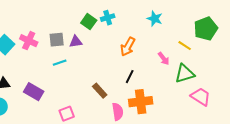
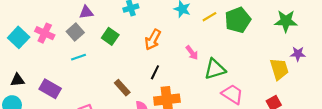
green square: (89, 22) -> (110, 36), moved
gray square: (57, 40) -> (75, 32), turned -35
purple triangle: (76, 42) -> (86, 12), moved
yellow line: (185, 46) -> (209, 17), moved, turned -64

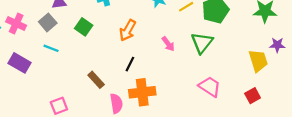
cyan line: (79, 57) -> (51, 48), turned 40
green triangle: (215, 69) -> (202, 43), moved, turned -35
purple rectangle: (50, 89) -> (20, 63), moved

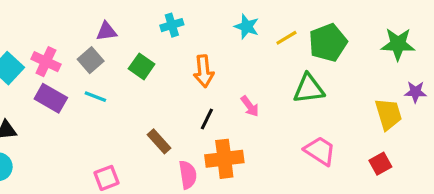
orange arrow: (128, 30) -> (204, 71), turned -35
green triangle: (202, 43) -> (309, 89), turned 45
pink arrow: (168, 44) -> (250, 106), moved
purple rectangle: (20, 63) -> (51, 98), moved

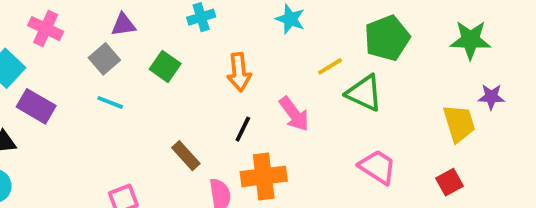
yellow line: (286, 38) -> (330, 66), moved
pink cross: (46, 62) -> (46, 29), moved
green triangle: (309, 89) -> (364, 93), turned 32
purple rectangle: (51, 98) -> (36, 106), moved
pink arrow: (250, 106) -> (294, 114), size x1.4

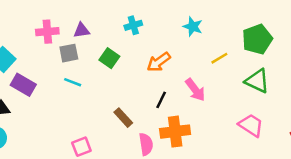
pink cross: (46, 29) -> (47, 32), moved, turned -30
gray square: (104, 59) -> (69, 53), turned 30
orange arrow: (239, 72) -> (159, 62), turned 60
green triangle: (364, 93) -> (257, 81), moved

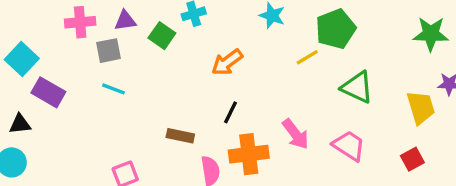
green pentagon: (257, 39) -> (336, 29), moved
green square: (109, 58) -> (162, 36), moved
pink arrow: (195, 90) -> (296, 134), moved
brown rectangle: (123, 118) -> (180, 136), turned -36

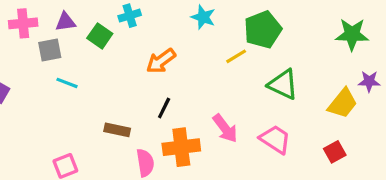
cyan line: (114, 89) -> (67, 83), moved
yellow trapezoid: (421, 107) -> (343, 103), turned 56

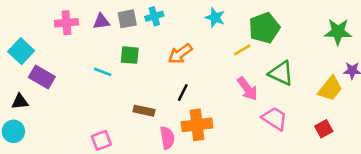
green square: (100, 36) -> (130, 55), moved, turned -30
gray square: (50, 50) -> (127, 19), moved
pink arrow: (225, 128) -> (247, 89), moved

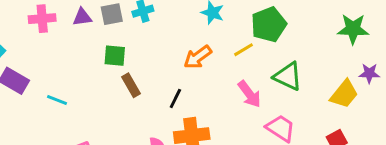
orange arrow: (180, 54) -> (198, 57), moved
cyan line: (103, 72) -> (57, 100), moved
brown rectangle: (144, 111) -> (131, 85), moved, turned 48

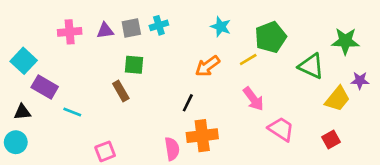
green triangle: (288, 76) -> (311, 66), moved
brown rectangle: (131, 85) -> (121, 91), moved
cyan line: (57, 100) -> (72, 112), moved

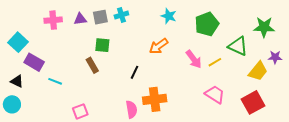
yellow line: (248, 59) -> (215, 62), moved
pink arrow: (253, 99) -> (194, 59), moved
black line: (188, 103) -> (134, 72), moved
black triangle: (22, 112) -> (17, 81), turned 32
red square: (331, 140) -> (253, 102), size x1.6

